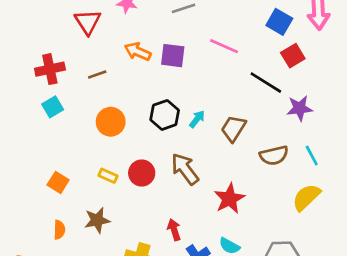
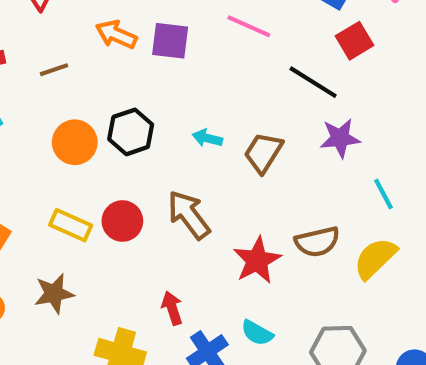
purple star: (300, 108) -> (340, 138), moved
black hexagon: (165, 115) -> (131, 132), moved
cyan arrow: (197, 119) -> (207, 138), turned -114
brown semicircle: (274, 155) -> (317, 242), moved
yellow rectangle: (108, 176) -> (71, 225), size x1.4

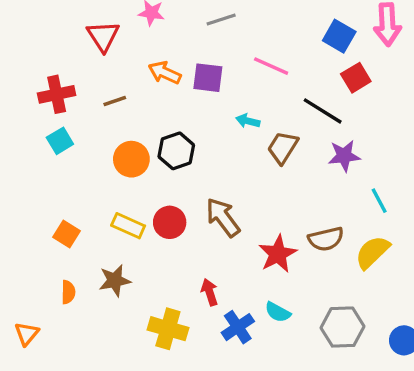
cyan arrow: (207, 138) -> (248, 121), moved
brown trapezoid: (263, 153) -> (283, 148), moved

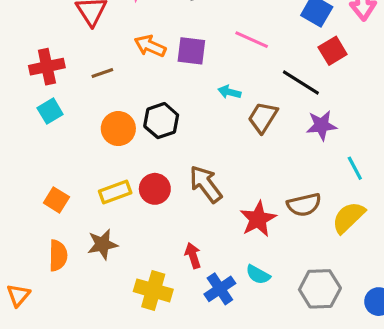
yellow rectangle: (128, 226) -> (115, 192), turned -44
orange semicircle: (68, 292) -> (58, 256), size x1.4

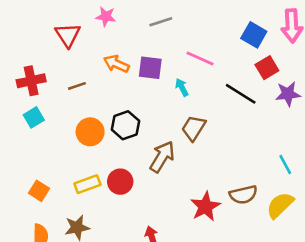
cyan arrow: (229, 92) -> (182, 87), moved, turned 48
brown trapezoid: (263, 117) -> (194, 128), moved
purple star: (321, 125) -> (288, 94), moved
brown arrow: (206, 184) -> (162, 157), moved, turned 68

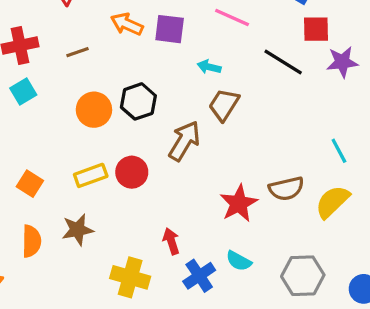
red square: (267, 68) -> (316, 29), turned 30
cyan arrow: (182, 87) -> (209, 67), moved, turned -48

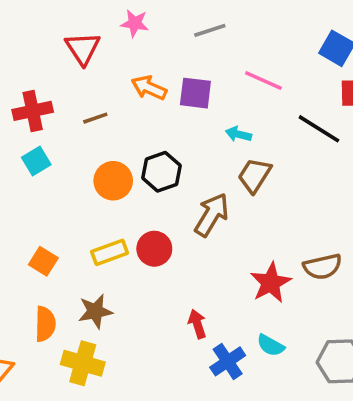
yellow cross: (130, 277) -> (83, 363), moved

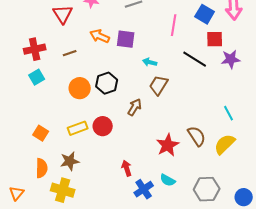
pink line: (263, 81) -> (174, 25), moved, turned 75
brown arrow: (212, 215) -> (135, 107), size x0.7
brown semicircle: (323, 267) -> (197, 136), turned -110

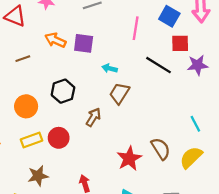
red triangle: (63, 14) -> (15, 16), turned -35
orange circle: (80, 88) -> (26, 106), moved
brown star: (70, 161) -> (38, 176), moved

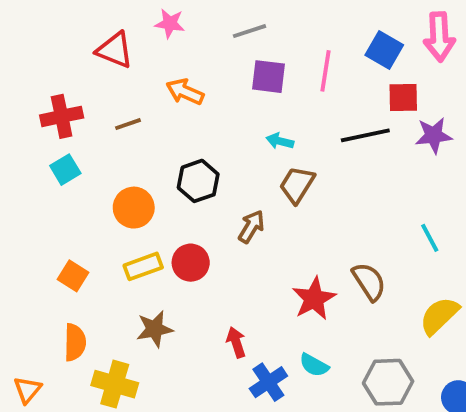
purple square: (84, 43) -> (268, 77), moved
black line: (158, 65) -> (365, 135), turned -44
yellow semicircle: (191, 157) -> (439, 316), moved

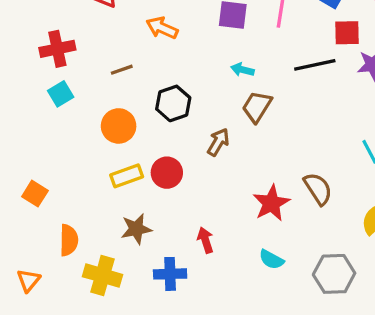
brown line: (128, 124) -> (122, 70), moved
orange square: (73, 276) -> (35, 194), moved
blue cross: (268, 382) -> (170, 274), moved, turned 32

